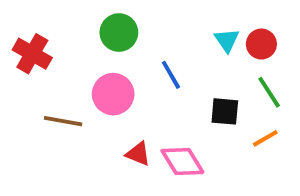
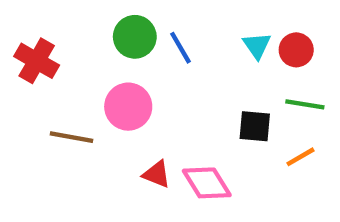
blue line: (171, 75) -> (181, 48), moved
green line: (269, 92) -> (305, 104), turned -48

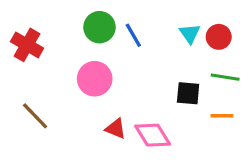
brown line: (72, 137) -> (35, 116), moved, turned 36
orange line: (301, 157) -> (222, 116), turned 30

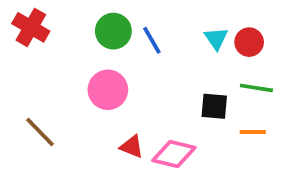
red cross: (27, 45) -> (31, 27), moved
pink diamond: (153, 135) -> (174, 154), turned -45

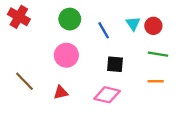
blue line: (152, 40) -> (104, 30), moved
black square: (214, 106) -> (115, 64), moved
red triangle: (132, 147) -> (61, 93), moved, turned -35

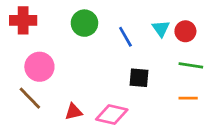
red cross: (19, 17) -> (23, 20), turned -30
pink circle: (66, 55) -> (39, 67), moved
pink diamond: (107, 95) -> (112, 114), moved

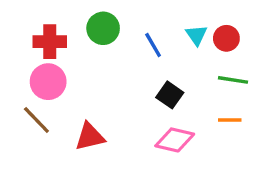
red cross: (23, 20) -> (50, 42), moved
black square: (139, 78) -> (170, 95), turned 30
red triangle: (74, 112) -> (90, 137), size x1.4
pink diamond: (112, 114) -> (175, 140), moved

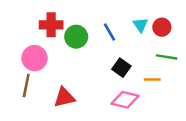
green circle: (103, 28) -> (76, 37), moved
red cross: (50, 42) -> (51, 25), moved
brown line: (36, 120) -> (26, 85), turned 55
orange line: (230, 120) -> (152, 80), moved

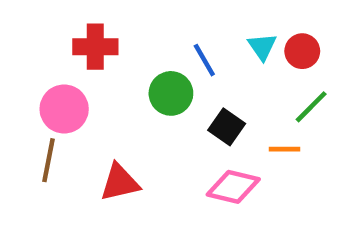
green circle: (76, 37) -> (171, 93), moved
green line: (167, 57) -> (311, 107), turned -54

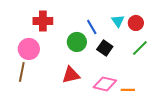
black square: (227, 127) -> (105, 48), moved
orange line: (284, 149) -> (128, 90), moved
red triangle: (120, 182) -> (71, 75), moved

